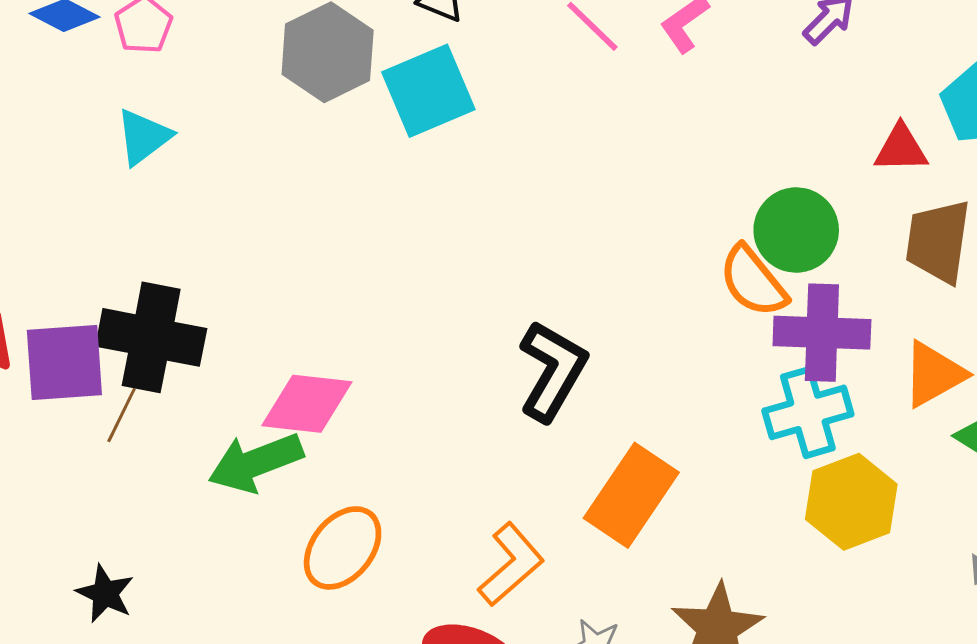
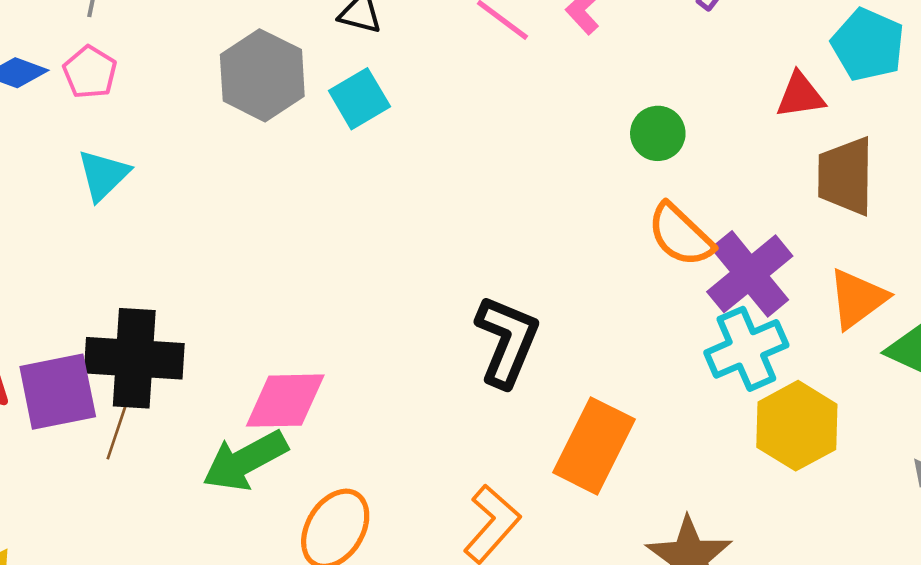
cyan square: (428, 91) -> (359, 99), size x0.7
green circle: (796, 230) -> (658, 133), moved, size x0.7
purple cross: (822, 333) -> (750, 274), turned -34

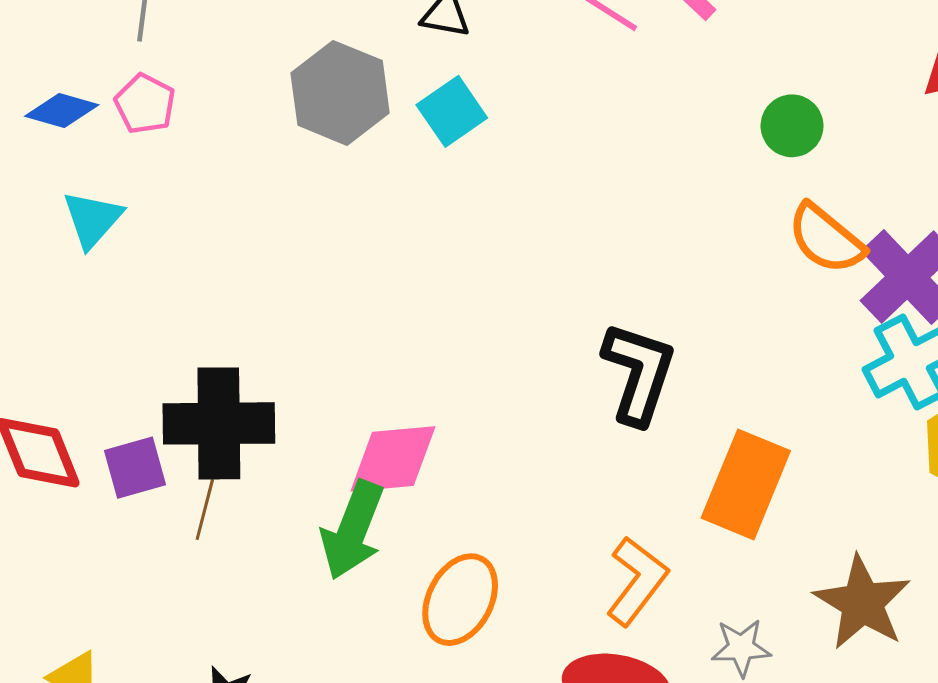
cyan triangle: (103, 175) -> (92, 219), moved
purple square: (58, 392) -> (135, 468), size x0.7
green arrow: (245, 461) -> (353, 530), turned -36

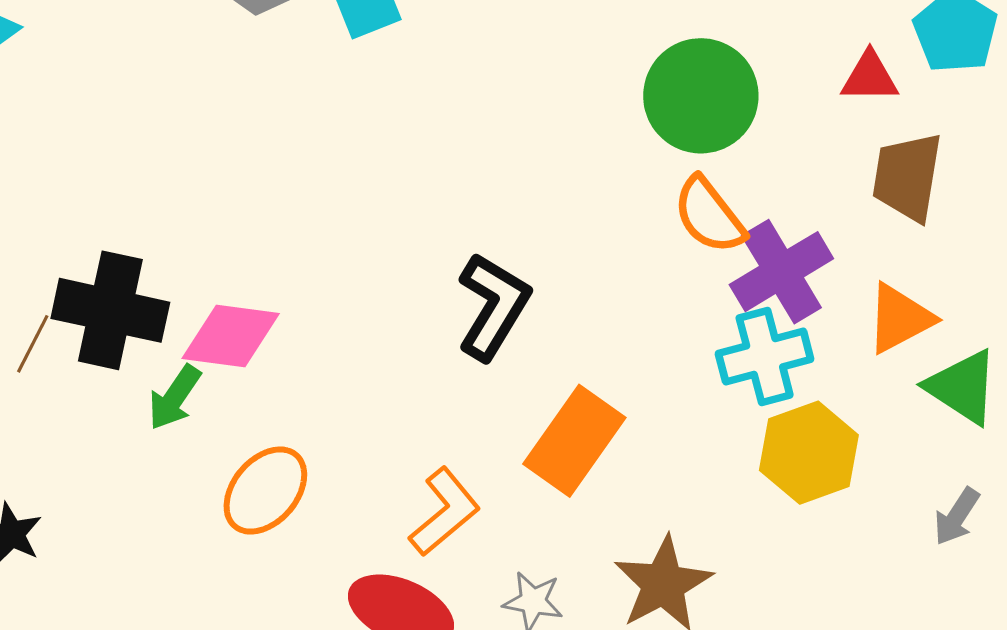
green circle: (792, 126) -> (701, 96), size x1.8
black cross: (219, 423) -> (110, 310), moved
green arrow: (353, 530) -> (175, 397), size x0.7

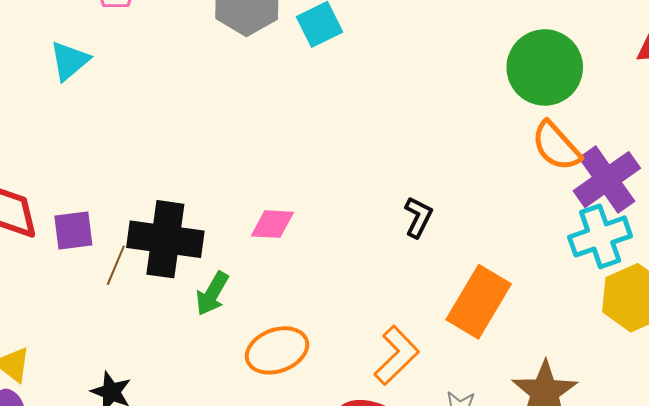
black L-shape: (493, 306) -> (418, 217), size x0.6
pink diamond: (231, 336) -> (272, 224), moved, size x0.7
orange ellipse: (265, 491) -> (277, 350), turned 34

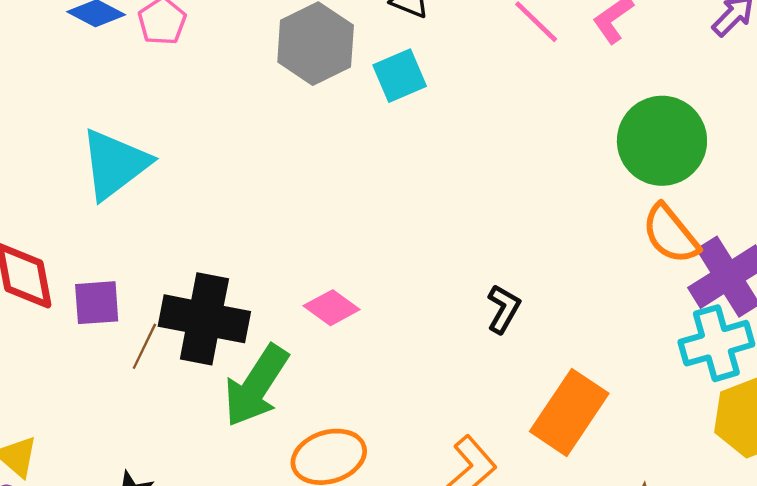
cyan triangle: (69, 61) -> (115, 164), moved, size x1.5
pink diamond: (272, 224) -> (332, 308), turned 30
green arrow: (212, 294) -> (256, 386), size x1.6

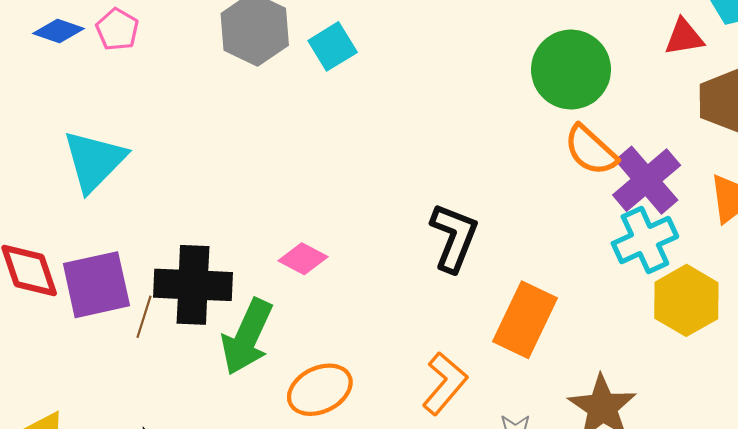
purple square: (97, 303) -> (96, 285), size x1.6
black L-shape: (504, 309) -> (454, 237), size x1.6

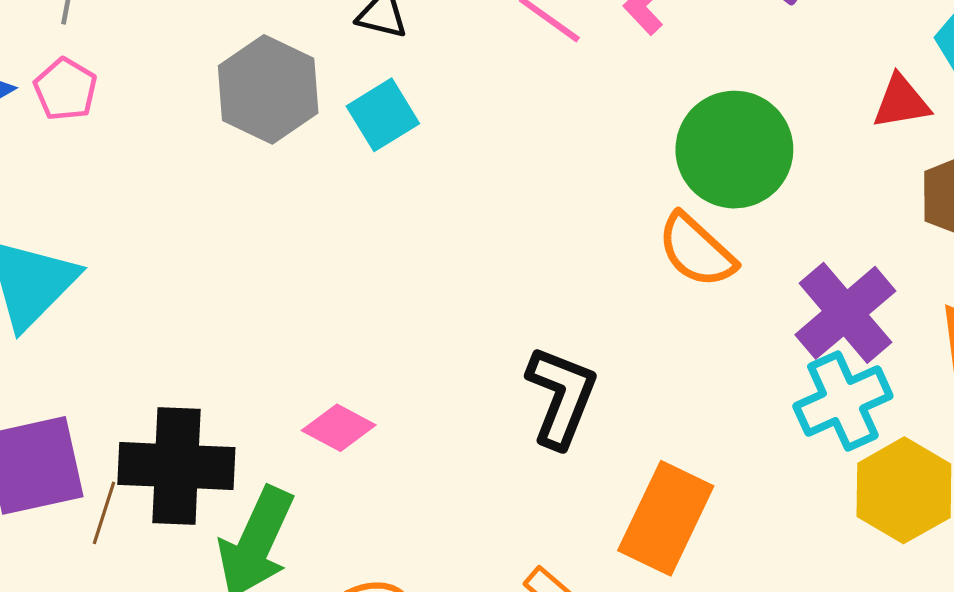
orange semicircle: (591, 150) -> (696, 250), moved

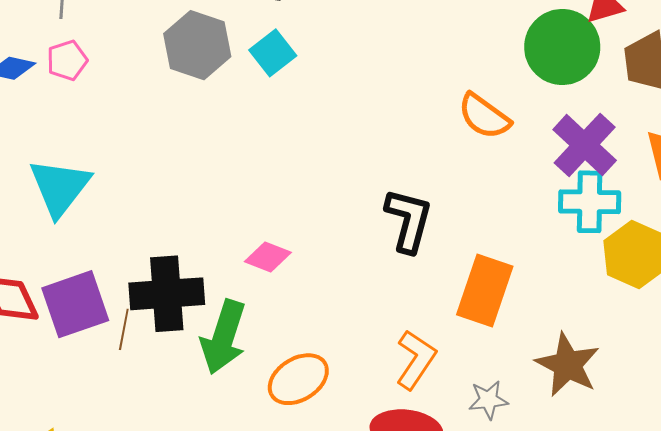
pink pentagon: (65, 89) -> (67, 60), turned 30
green circle: (734, 150) -> (562, 47), moved
cyan cross: (843, 401) -> (590, 202), turned 32

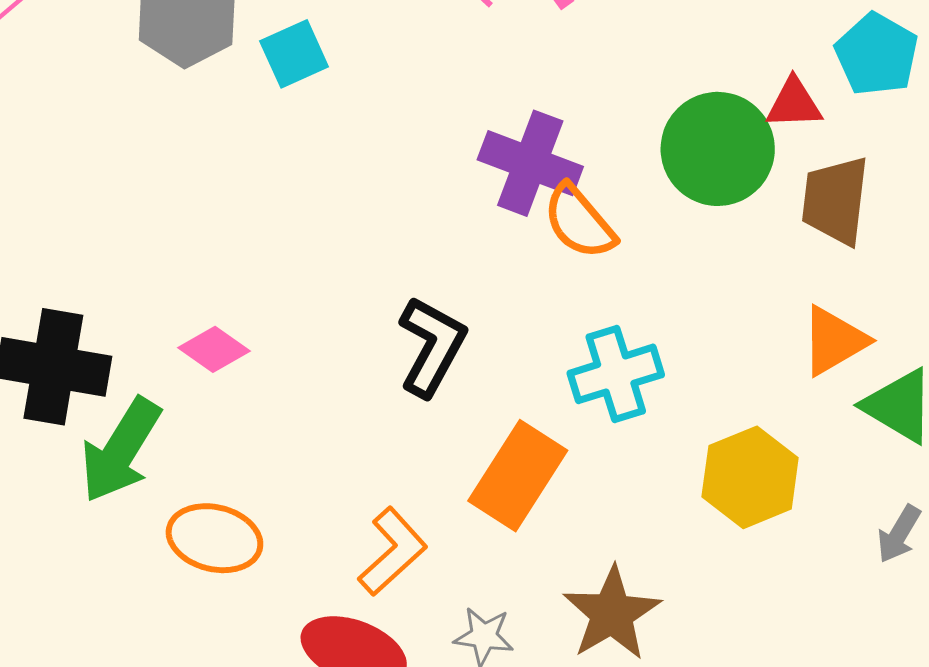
purple cross: (585, 145) -> (530, 163), moved, turned -36
cyan cross: (590, 202) -> (616, 374), moved, turned -32
orange ellipse: (298, 379) -> (214, 538), turned 32

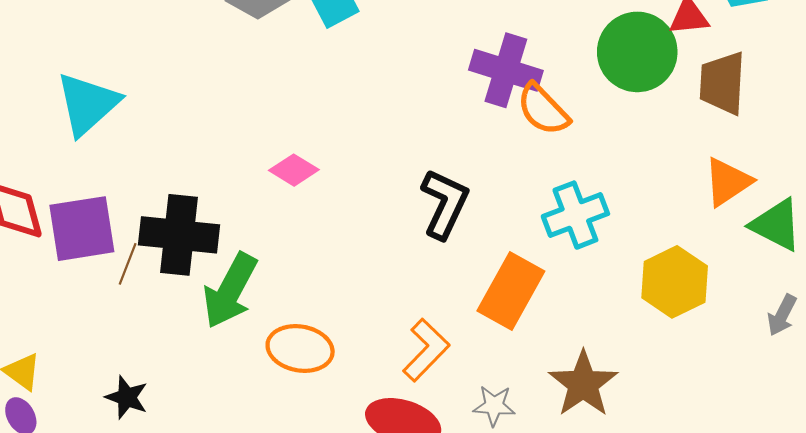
pink diamond: (214, 349) -> (294, 170), moved

